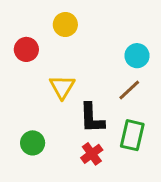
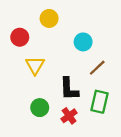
cyan circle: (137, 56) -> (83, 42), moved
yellow triangle: (62, 87) -> (35, 65), moved
green circle: (33, 143) -> (40, 108), moved

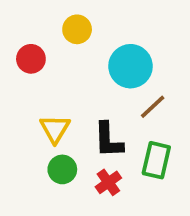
cyan circle: (83, 42) -> (131, 66), size x1.5
yellow triangle: (35, 65) -> (55, 129), moved

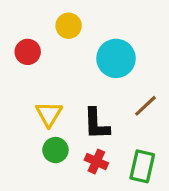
brown line: (153, 107) -> (145, 106), moved
green rectangle: (156, 160) -> (142, 166), moved
red cross: (108, 182) -> (96, 161), turned -30

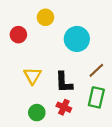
green circle: (55, 150) -> (37, 113), moved
green rectangle: (142, 166) -> (96, 97), moved

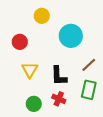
red circle: (18, 35) -> (20, 42), moved

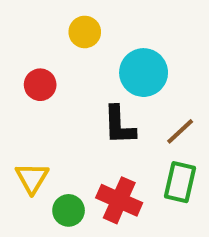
yellow triangle: (30, 70) -> (32, 178), moved
black L-shape: (59, 76) -> (119, 125), moved
red cross: (59, 99) -> (119, 200), size x1.5

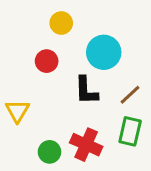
red circle: (40, 85) -> (47, 61), moved
yellow triangle: (32, 178) -> (17, 111), moved

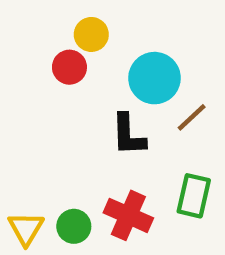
red circle: (47, 61) -> (69, 67), moved
brown line: (130, 95) -> (192, 117), moved
yellow triangle: (17, 111) -> (26, 229), moved

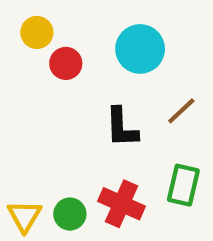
yellow circle: (91, 34) -> (37, 32), moved
cyan circle: (154, 78) -> (140, 49), moved

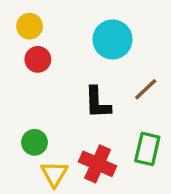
red circle: (66, 63) -> (38, 59), moved
green circle: (70, 214) -> (34, 142), moved
yellow triangle: (24, 216) -> (54, 174), moved

